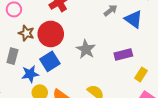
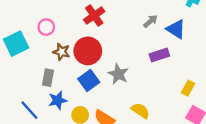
gray star: (86, 49) -> (118, 74), moved
purple rectangle: (123, 55) -> (159, 55), moved
blue star: (30, 74) -> (58, 100), moved

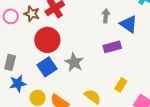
gray arrow: (150, 21) -> (106, 16), turned -48
brown star: (61, 52) -> (32, 14), moved
yellow rectangle: (188, 88) -> (121, 85), moved

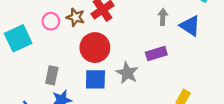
purple rectangle: (112, 47) -> (156, 54), moved
blue square: (47, 67) -> (95, 79), turned 36

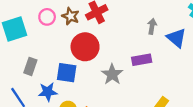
gray rectangle: (52, 75) -> (30, 66), moved
blue square: (95, 79) -> (67, 73), moved

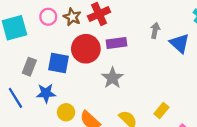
purple rectangle: (142, 60) -> (117, 43), moved
blue square: (67, 73) -> (58, 63), moved

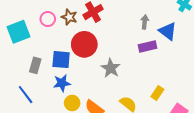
purple rectangle: (117, 43) -> (148, 47), moved
blue star: (46, 93) -> (62, 83), moved

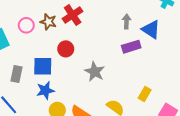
red circle: (84, 44) -> (66, 49), size x0.6

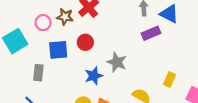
blue square: (43, 66) -> (58, 50), moved
blue star: (45, 90) -> (94, 76), moved

